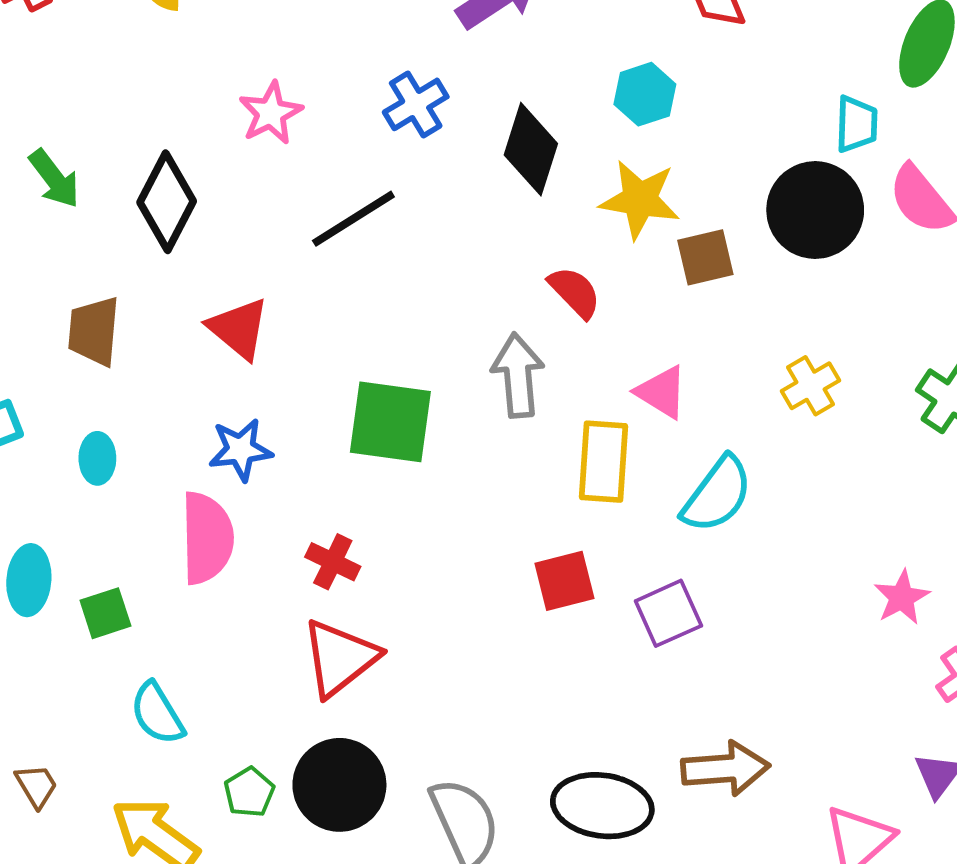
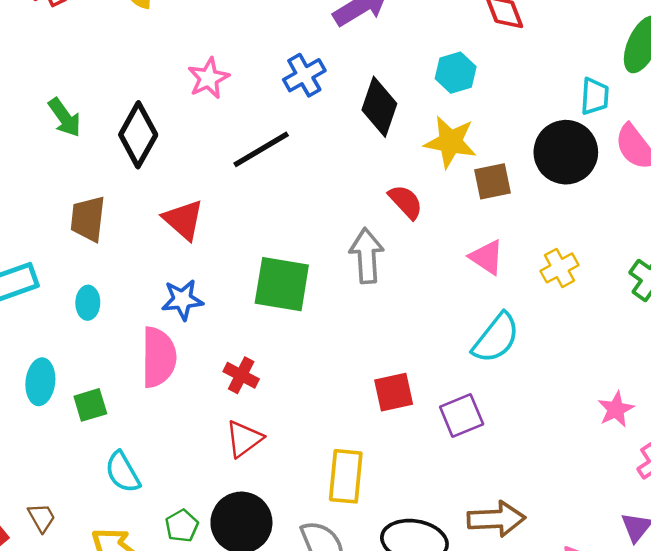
pink triangle: (662, 392) -> (487, 257), moved
yellow rectangle: (604, 462) -> (346, 476), moved
red triangle: (340, 658) -> (244, 439), size x0.7

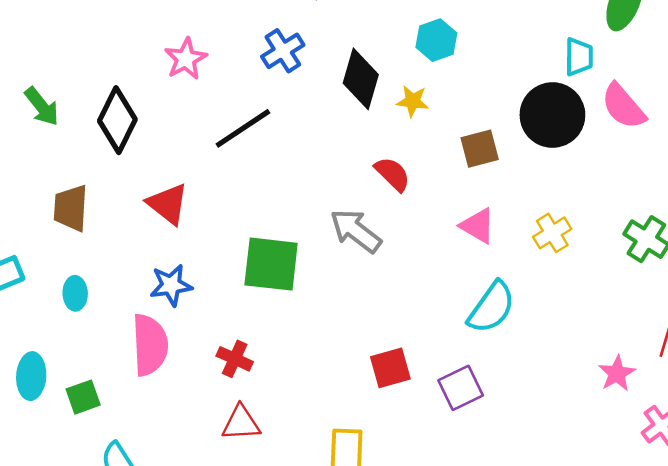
yellow star: (450, 142) -> (413, 101), moved, size x0.6
gray arrow: (367, 256) -> (356, 231), turned -46
red triangle: (244, 439) -> (241, 423), turned 36

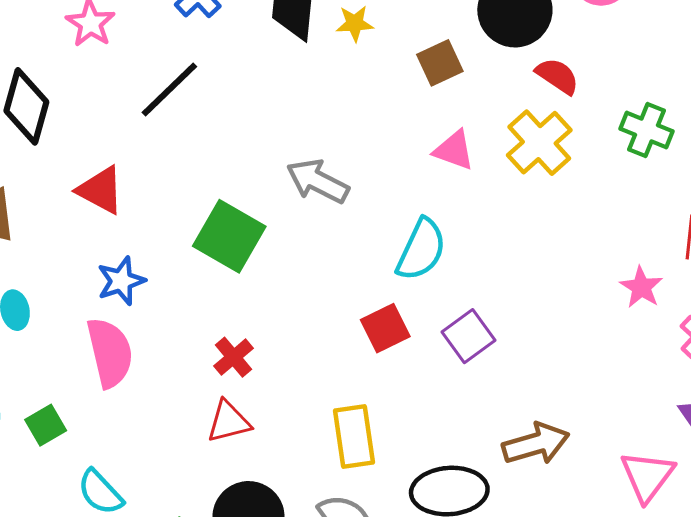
red semicircle: (392, 174) -> (557, 76), moved
yellow cross: (552, 233) -> (539, 143), size x1.5
green square: (271, 264) -> (229, 236), turned 34
cyan semicircle: (491, 307) -> (421, 250), moved
red cross: (235, 359) -> (234, 357), moved, turned 36

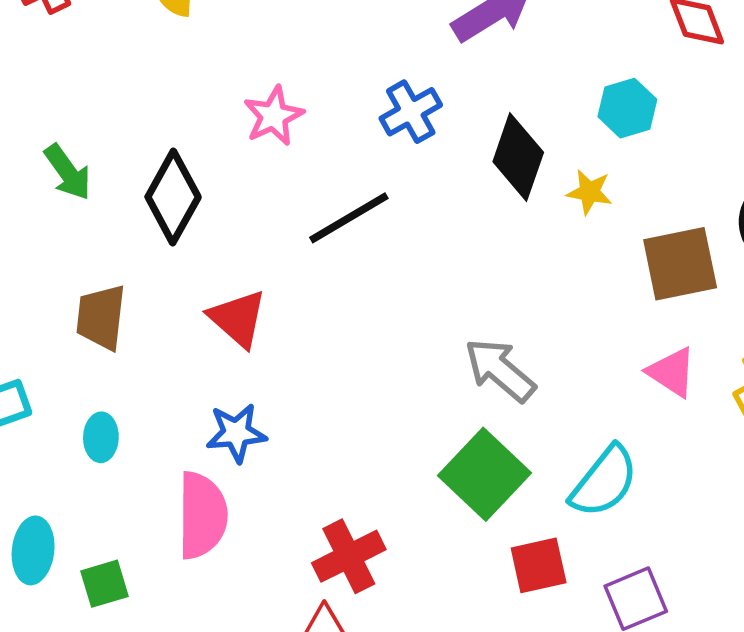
brown square: (440, 63) -> (680, 264), size x1.4
green square: (229, 236) -> (485, 474), moved
red cross: (234, 357) -> (349, 556), size x1.4

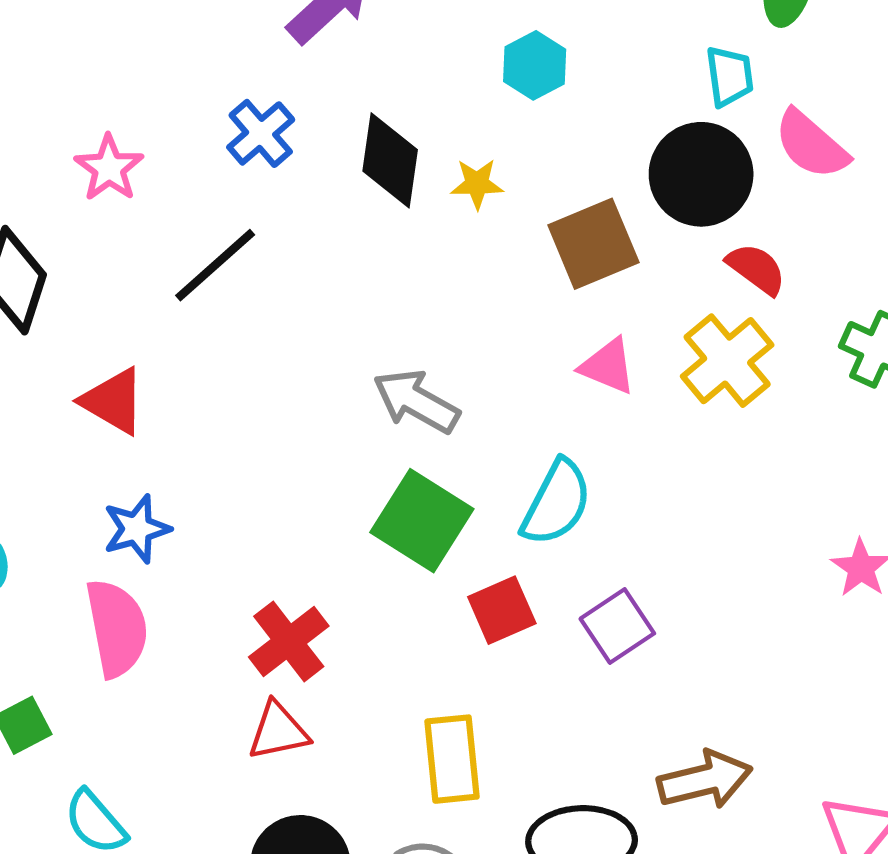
cyan hexagon: (627, 108) -> (535, 65), moved

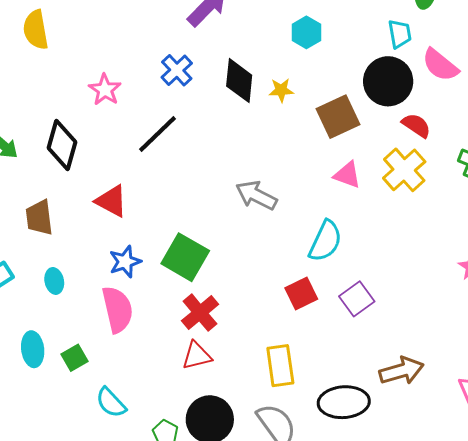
green square: (422, 521) -> (185, 257), moved

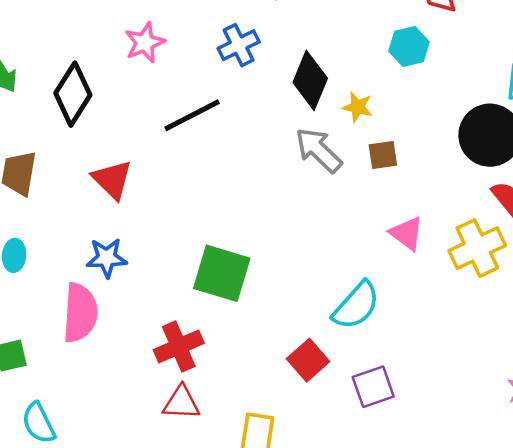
brown square: (338, 117) -> (383, 155), moved, size x0.6
gray arrow: (256, 195) -> (319, 150), moved
green square: (185, 257) -> (222, 273), moved, turned -30
red square: (301, 293) -> (308, 360), turned -32
red triangle: (197, 356) -> (181, 403), moved

